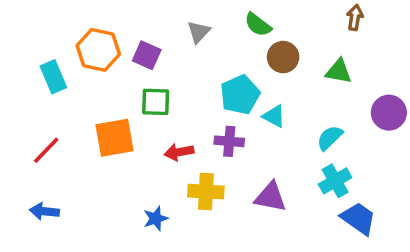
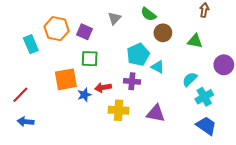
red line: (46, 150) -> (20, 95), moved
cyan cross: (335, 181) -> (204, 97), moved
blue star: (156, 218) -> (84, 95), moved

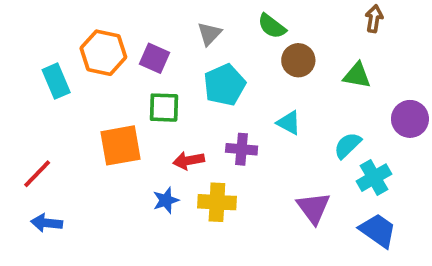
cyan pentagon: (138, 54) -> (225, 85), moved
blue star: (84, 95) -> (166, 200), moved
purple triangle: (156, 113) -> (313, 208), moved, turned 42

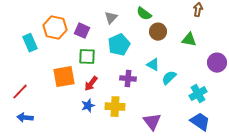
cyan semicircle: (348, 145) -> (169, 78), moved
red arrow: (189, 161) -> (91, 84), moved, turned -42
purple triangle: (313, 208) -> (152, 122), moved

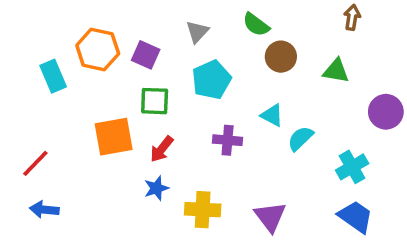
yellow cross: (115, 107) -> (203, 210), moved

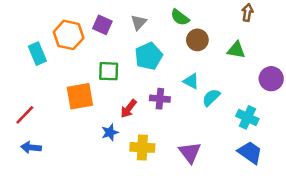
purple square: (146, 55) -> (102, 25), moved
red arrow: (162, 149) -> (129, 109), moved
cyan cross: (352, 167) -> (247, 117), turned -35

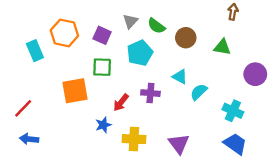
green semicircle: (180, 17) -> (156, 26), moved
purple square: (102, 25) -> (102, 35), moved

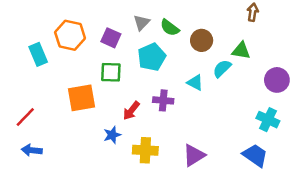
cyan semicircle: (199, 92) -> (222, 68), moved
cyan cross: (233, 111) -> (268, 120), moved
purple triangle: (179, 144) -> (194, 155), turned 35

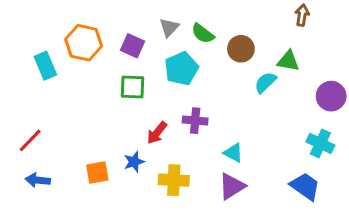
cyan triangle: (195, 83) -> (233, 153), moved
orange square: (82, 98) -> (97, 173), moved, size x0.7

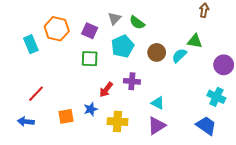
brown circle: (241, 49) -> (157, 52), moved
red line: (30, 140) -> (36, 94), moved

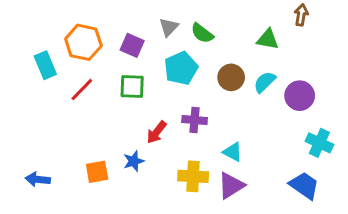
green triangle: (195, 41) -> (268, 39), moved
purple circle: (224, 65) -> (300, 96), moved
red line: (36, 94) -> (82, 90), moved
yellow cross: (117, 122) -> (193, 176), moved

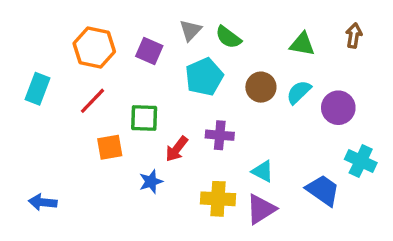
brown arrow: (301, 15) -> (354, 36), moved
cyan rectangle: (45, 65) -> (38, 89), moved, turned 44
green square: (132, 87) -> (144, 118), moved
orange square: (97, 172) -> (110, 147), moved
blue trapezoid: (304, 186) -> (323, 190), moved

